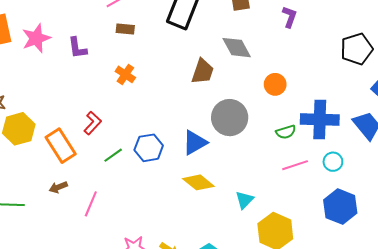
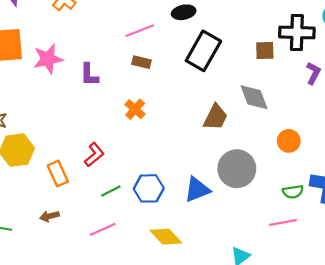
orange rectangle: (61, 146) -> (58, 174), size x0.7
pink line: (295, 165) -> (283, 223), moved
yellow diamond: (198, 182) -> (166, 237), moved
pink line: (91, 204) -> (103, 229), moved, turned 35

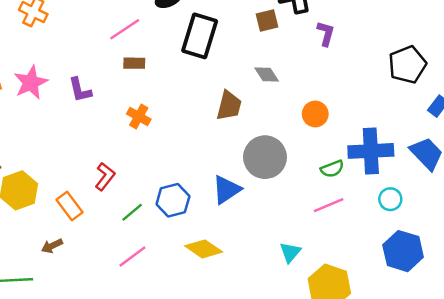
gray diamond: (254, 97) -> (267, 75), size x0.7
brown arrow: (49, 216) -> (52, 246), moved

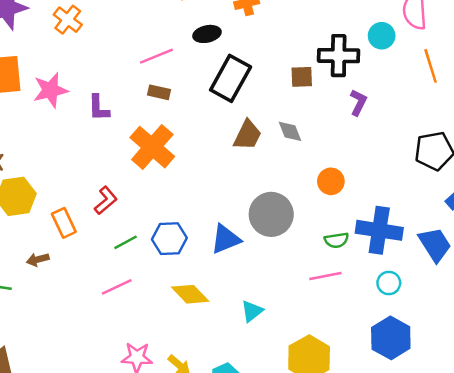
brown trapezoid: (229, 106) -> (247, 135), moved
orange cross: (139, 117) -> (152, 147), size x1.8
cyan triangle: (290, 252) -> (252, 311), moved

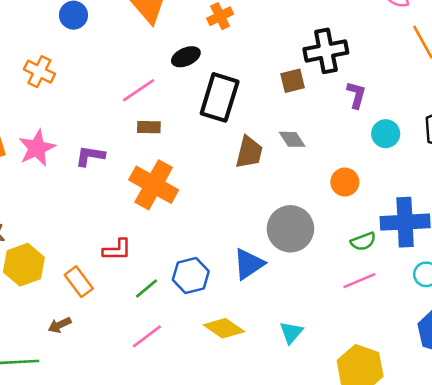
cyan circle: (382, 36) -> (386, 134), moved
purple L-shape: (99, 108) -> (90, 156), turned 112
red L-shape: (106, 200) -> (117, 250), turned 52

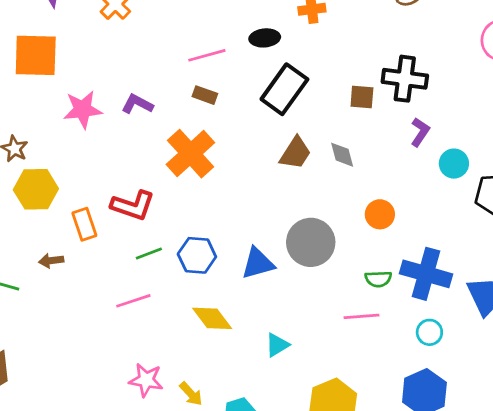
cyan circle: (386, 134) -> (454, 164), moved
pink star: (37, 148) -> (83, 109), moved
red L-shape: (117, 250) -> (133, 205), size x1.4

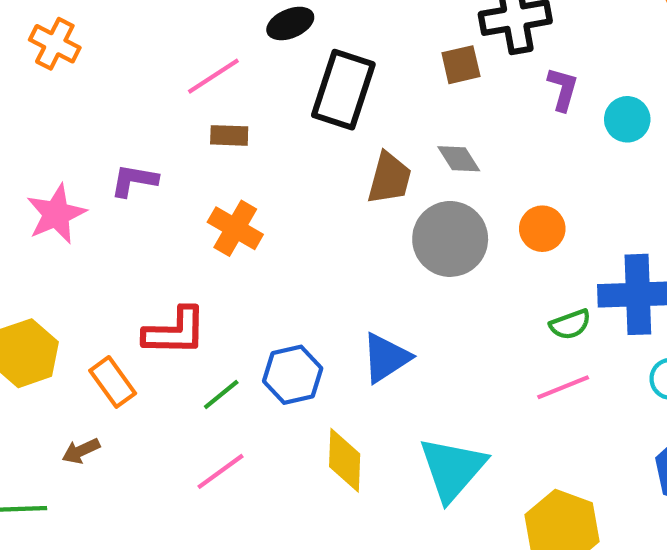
orange cross: (190, 154) -> (235, 228), size x0.7
gray circle: (311, 242) -> (450, 239), moved
yellow diamond: (212, 318) -> (345, 460), turned 57
cyan triangle: (277, 345) -> (452, 469), size x1.8

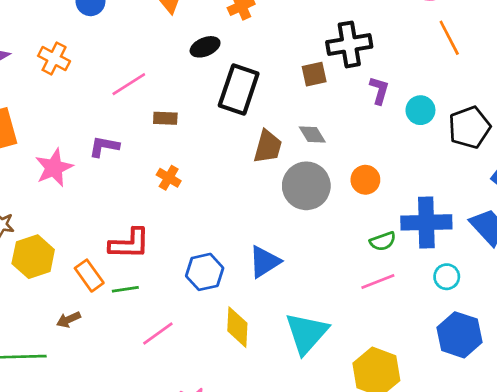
pink line: (213, 76) -> (129, 84), moved
orange cross: (235, 228) -> (169, 178), size x0.7
green line: (221, 395) -> (125, 289), moved, turned 30

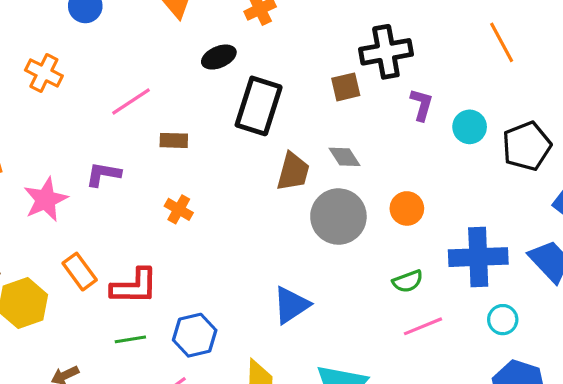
green semicircle: (383, 241) -> (408, 281), moved
blue hexagon: (205, 272) -> (195, 335), moved
orange rectangle: (89, 276) -> (80, 272), moved

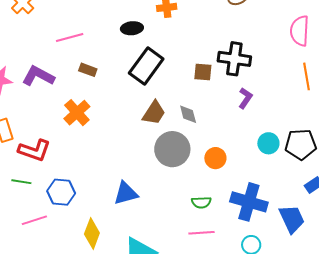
cyan circle: (470, 127) -> (268, 143), moved
purple L-shape: (103, 174) -> (38, 76), size x1.4
orange cross: (179, 209) -> (77, 113), size x1.5

